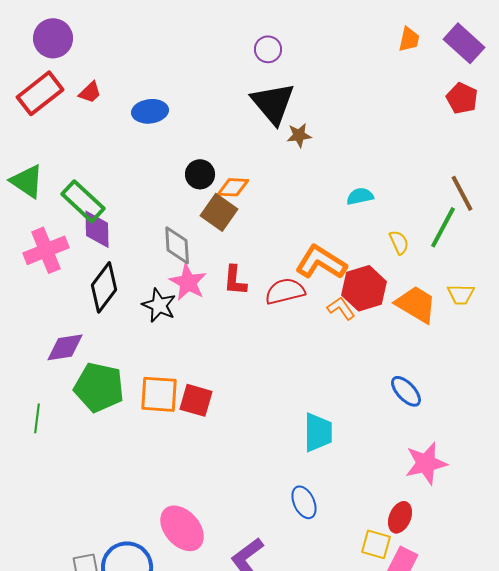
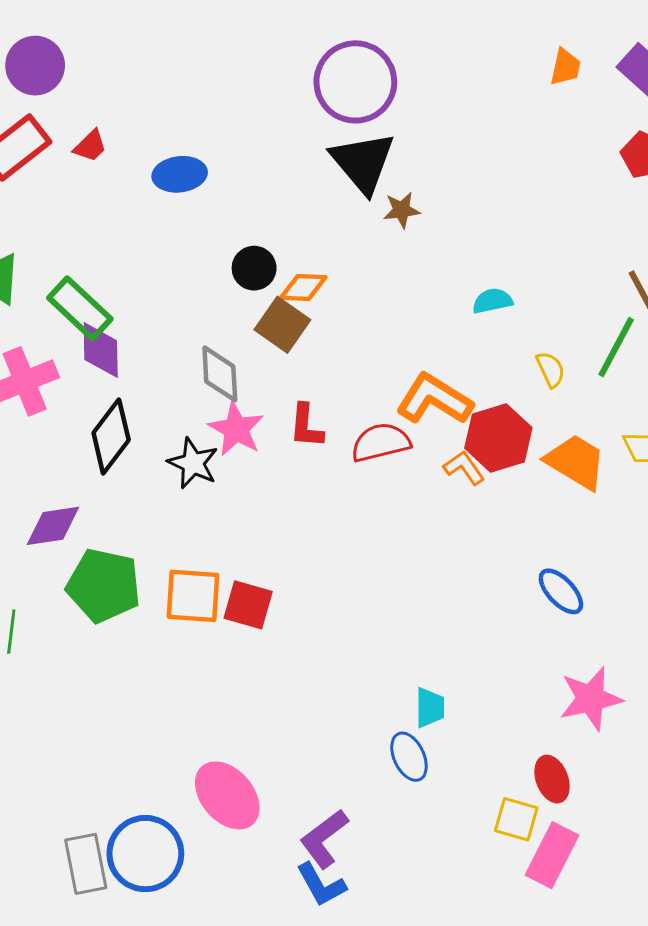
purple circle: (268, 49) -> (355, 82), size x2.0
cyan trapezoid: (318, 432) -> (430, 708), moved, size x0.7
red ellipse: (400, 517) -> (552, 779), turned -44

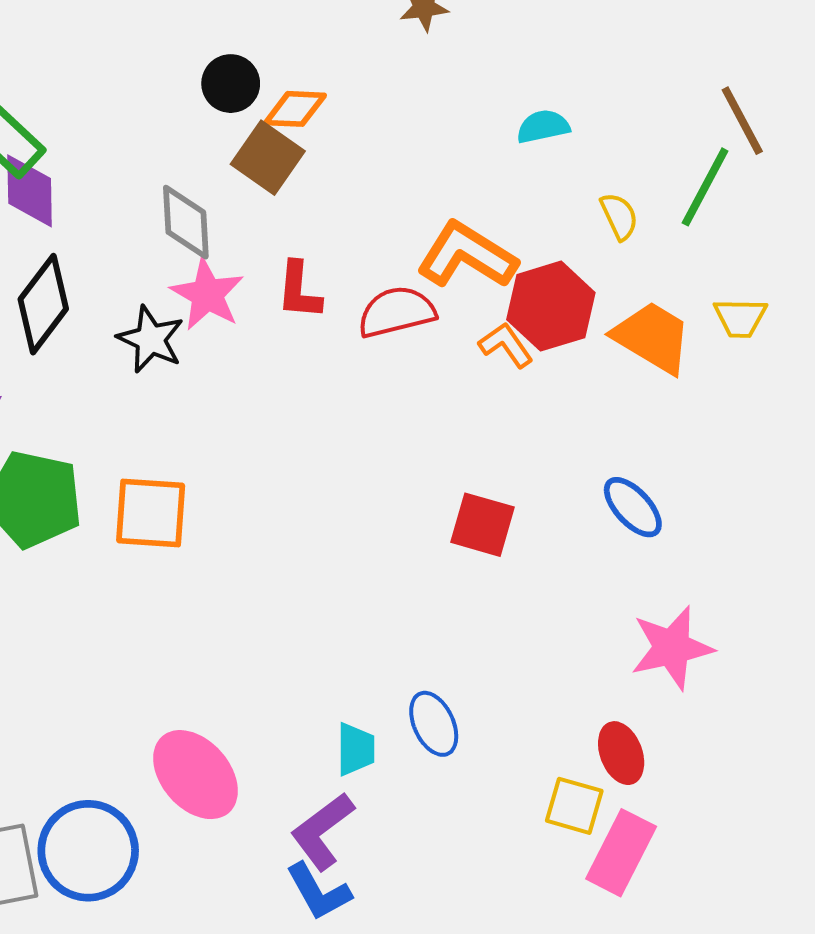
red square: (248, 605) -> (483, 525), moved
cyan trapezoid: (430, 708) -> (356, 749), moved

